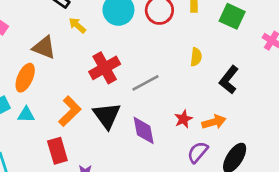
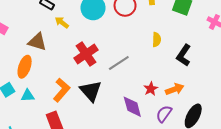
purple diamond: (144, 130) -> (132, 107), moved

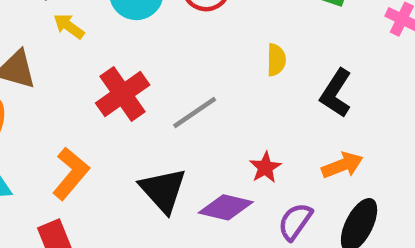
orange arrow: (175, 89) -> (342, 165), moved
black triangle: (91, 91) -> (163, 190), moved
purple diamond: (132, 107) -> (226, 207), turned -60

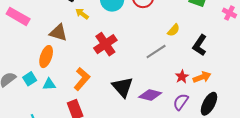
yellow semicircle: (276, 60) -> (173, 30), turned 40
gray line: (195, 113) -> (156, 51), moved
red star: (265, 168) -> (182, 77), moved

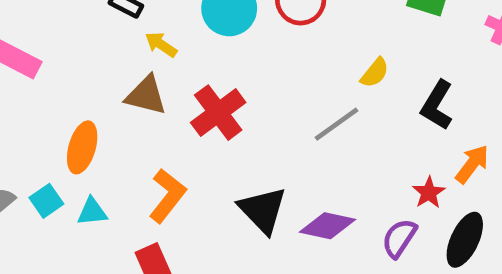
brown triangle: (58, 33) -> (146, 95), moved
red star: (182, 77) -> (429, 193), moved
orange arrow: (202, 77) -> (472, 164), moved, turned -30

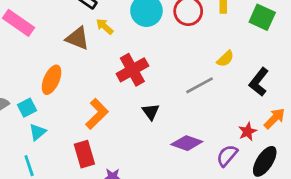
brown triangle: (146, 95) -> (78, 38), moved
black triangle: (263, 210) -> (151, 112), moved, size x0.6
cyan triangle: (92, 212) -> (38, 132), moved, turned -42

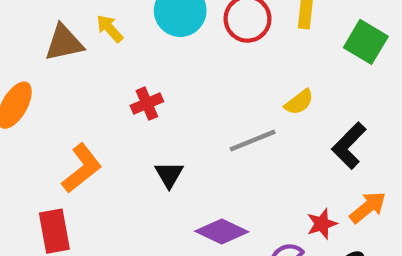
brown triangle: (78, 38) -> (64, 43), turned -40
red cross: (132, 70) -> (147, 104), size x0.6

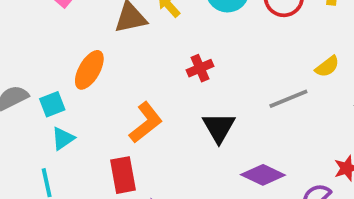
black triangle: (169, 175) -> (219, 127), size x1.4

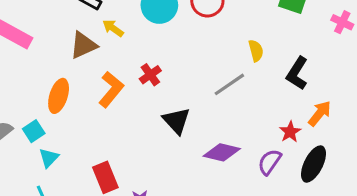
yellow semicircle: (327, 67) -> (256, 51), turned -55
orange L-shape: (146, 123) -> (111, 89), moved

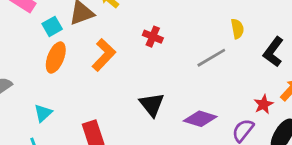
red cross: (150, 75) -> (153, 37), moved, turned -36
black triangle: (177, 121) -> (152, 104), moved
cyan square: (34, 131) -> (52, 26), moved

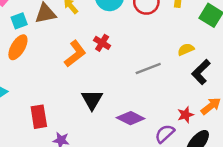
yellow semicircle: (237, 29) -> (186, 49), moved, turned -112
orange L-shape: (104, 55) -> (75, 54), moved

